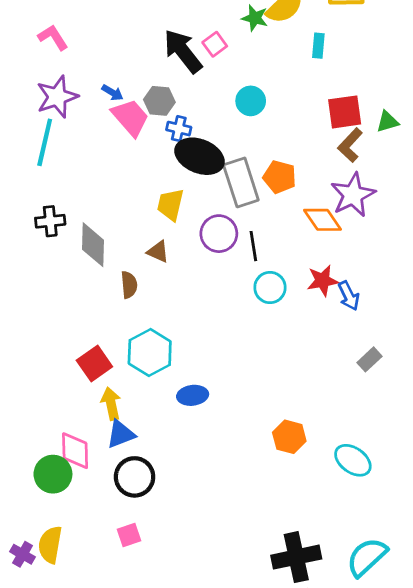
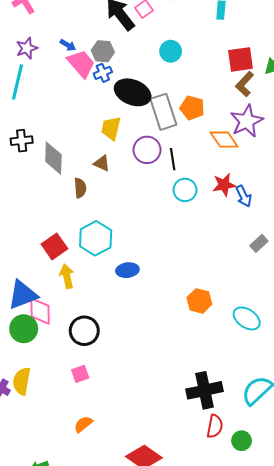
purple star: (57, 97) -> (27, 48), size x0.7
blue cross: (179, 129) -> (103, 73), moved, turned -36
blue triangle: (121, 434) -> (23, 295), moved, size x1.4

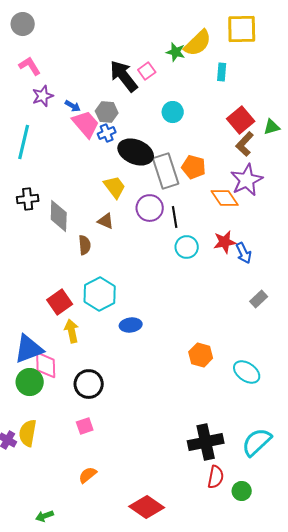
purple star: (27, 48) -> (43, 96), moved
red square: (240, 59) -> (241, 120), turned -32
yellow trapezoid: (111, 128) -> (115, 187), turned 130

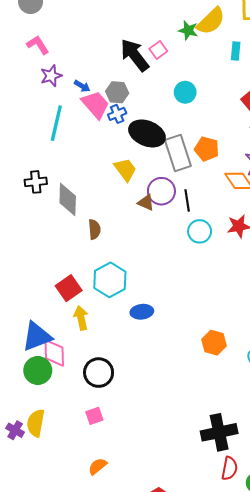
cyan line: (24, 142) -> (56, 123), moved
brown triangle: (106, 221) -> (146, 203), moved

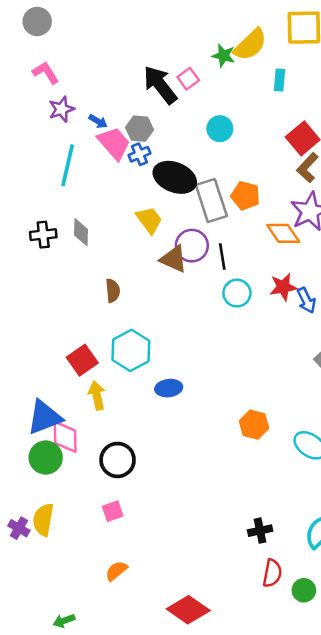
gray diamond: (68, 199) -> (81, 232), moved, size x0.7
brown triangle: (146, 203) -> (174, 259), size x1.4
black cross: (219, 432) -> (260, 531), size x0.6

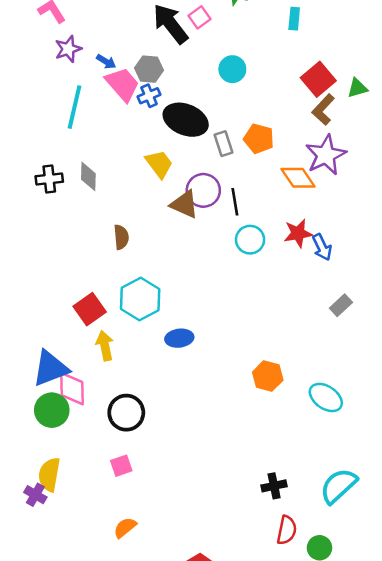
gray rectangle: (211, 201) -> (224, 144), size x0.6
purple cross: (19, 528) -> (35, 495), moved

